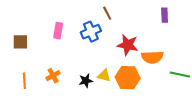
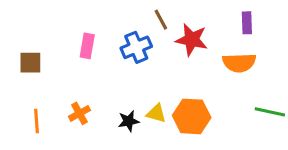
red star: (128, 45) -> (192, 40), moved
orange semicircle: (152, 57) -> (239, 63), moved

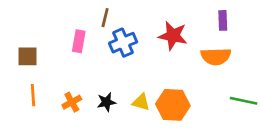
brown line: (161, 20) -> (105, 18), moved, turned 42
orange line: (36, 121) -> (33, 95), moved
black star: (129, 121) -> (106, 102), moved

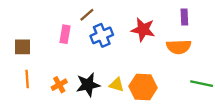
brown line: (105, 18) -> (87, 15), turned 35
black star: (106, 102) -> (88, 85), size x1.5

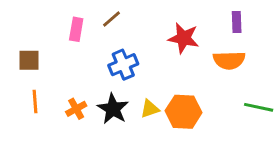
pink rectangle: (65, 34) -> (76, 29), moved
blue cross: (102, 35) -> (123, 65), moved
black star: (88, 85) -> (113, 109), turned -30
yellow triangle: (117, 85) -> (150, 109), turned -35

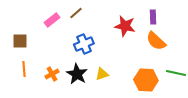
purple rectangle: (237, 22) -> (153, 17), moved
pink rectangle: (76, 29) -> (52, 20), turned 42
orange semicircle: (229, 60) -> (156, 41), turned 45
orange hexagon: (184, 112) -> (146, 80), moved

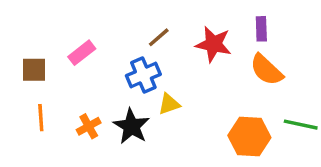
brown line: (76, 13) -> (159, 37), moved
pink rectangle: (52, 20) -> (82, 53), moved
yellow triangle: (102, 74) -> (169, 104), moved

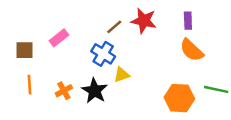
red star: (213, 44) -> (144, 21), moved
blue cross: (143, 75) -> (103, 54), turned -35

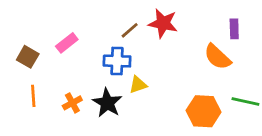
purple rectangle: (188, 21) -> (234, 29), moved
brown square: (25, 50) -> (28, 57), turned 30
blue cross: (103, 54) -> (117, 61), turned -30

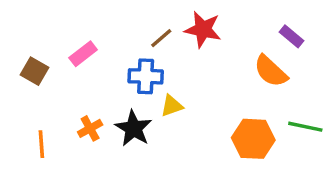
purple rectangle: (234, 29) -> (291, 36), turned -48
orange line: (33, 96) -> (41, 144), moved

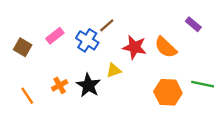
red star: (203, 29) -> (135, 47), moved
orange semicircle: (271, 71) -> (166, 47), moved
blue cross: (146, 76) -> (87, 40), moved, turned 30
orange line: (41, 144) -> (27, 96), turned -30

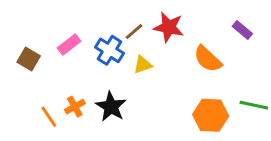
red star: (135, 47) -> (169, 27), moved
yellow triangle: (114, 70) -> (143, 65), moved
orange line: (27, 96) -> (49, 117), moved

